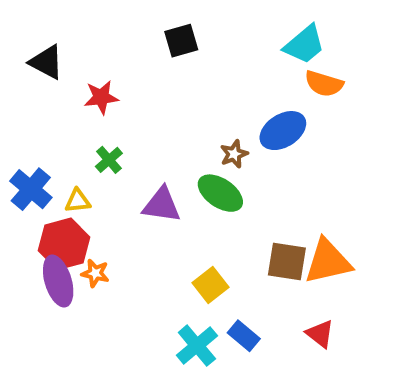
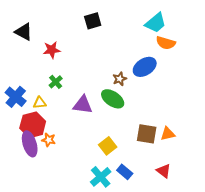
orange triangle: (328, 261) -> (168, 134), size x0.6

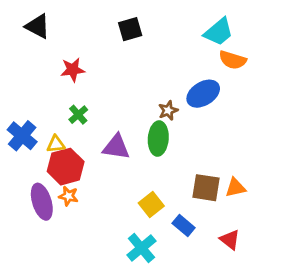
black triangle: (24, 32) -> (38, 26), moved
green ellipse: (113, 99) -> (158, 139), turned 60
red hexagon: (33, 125) -> (66, 167), moved
blue rectangle: (125, 172) -> (184, 226), moved

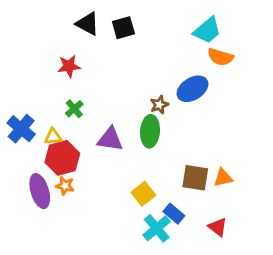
black triangle: (38, 26) -> (88, 24), moved
cyan cross: (141, 248) -> (157, 228), moved

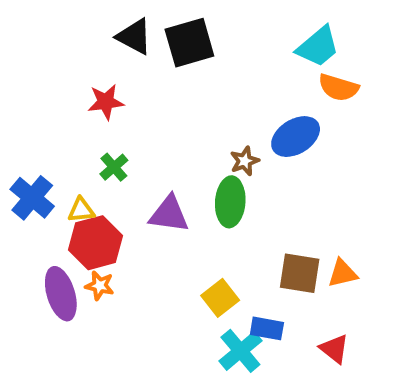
black square: (123, 28) -> (189, 43), size x1.4
blue rectangle: (174, 214) -> (267, 328), turned -30

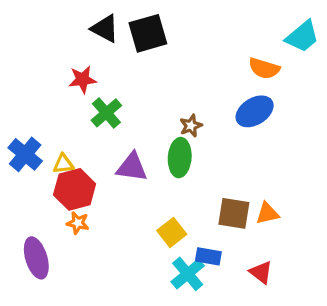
cyan trapezoid: (318, 47) -> (302, 36), moved
blue ellipse: (296, 137) -> (255, 111), moved
green cross: (114, 167) -> (106, 113), moved, size x1.4
purple ellipse: (61, 294) -> (36, 258), moved

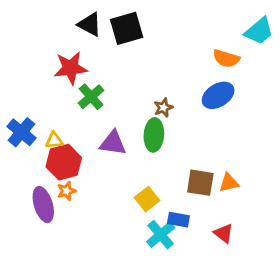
red star: (83, 79) -> (71, 68), size x1.4
orange star: (78, 223) -> (66, 191), turned -30
purple ellipse: (36, 258) -> (43, 205), moved

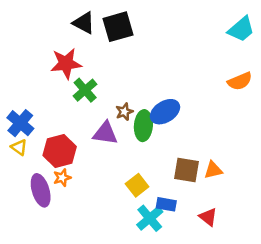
orange semicircle: (226, 58) -> (240, 81), moved, turned -40
blue ellipse: (218, 95) -> (165, 112), moved
brown star: (163, 108) -> (124, 112), moved
yellow triangle: (54, 140) -> (19, 147), moved, turned 42

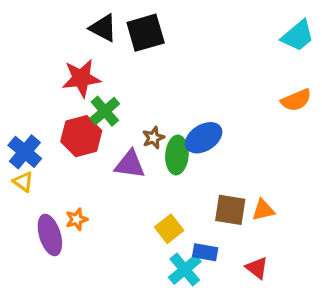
red hexagon: (60, 151) -> (81, 136), moved

